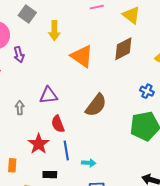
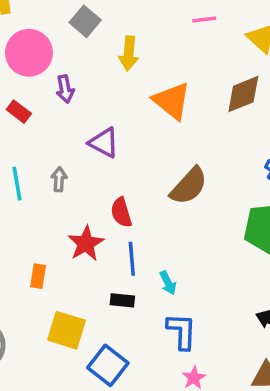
purple triangle: (48, 95) -> (104, 143), moved, turned 30
cyan arrow: (89, 163) -> (168, 283), turned 56
black rectangle: (50, 175) -> (122, 300), moved

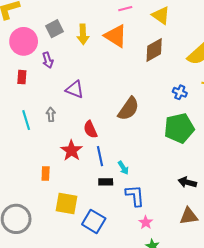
gray square: (85, 21) -> (54, 29), moved, turned 30
orange triangle: (172, 101) -> (116, 36), moved
red rectangle: (19, 112) -> (22, 77), turned 64
black rectangle: (122, 300) -> (106, 182), moved

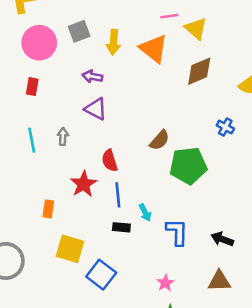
yellow triangle: (161, 15) -> (196, 29), moved
purple arrow: (48, 60) -> (92, 76), moved, turned 112
brown semicircle: (128, 109) -> (160, 140), size x0.7
green pentagon: (179, 128) -> (188, 166), moved
blue L-shape: (135, 196) -> (177, 232), moved

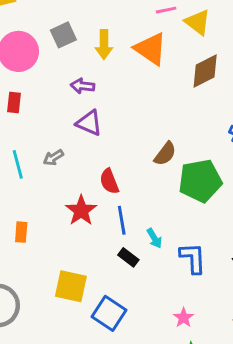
gray arrow: (63, 137) -> (53, 158), turned -120
orange rectangle: (48, 209) -> (21, 232), moved
black rectangle: (121, 227) -> (128, 257), turned 36

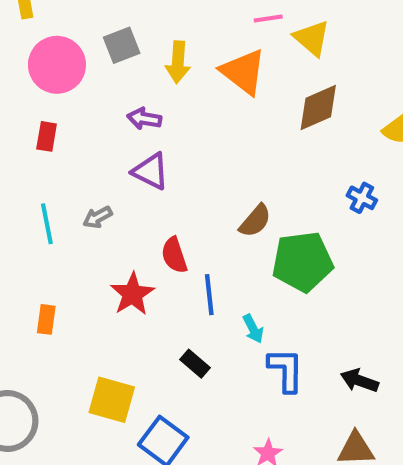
blue line: (122, 220) -> (209, 295), moved
cyan arrow: (154, 238) -> (253, 329), moved

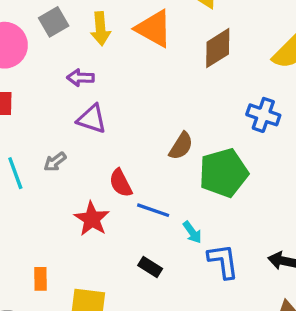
blue cross: (362, 198) -> (263, 115), size x1.4
blue line: (209, 295) -> (153, 210), turned -56
orange rectangle: (46, 319) -> (40, 279), moved

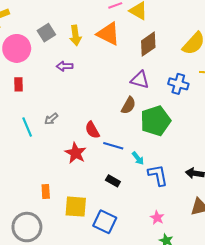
purple triangle: (92, 119) -> (140, 80), moved

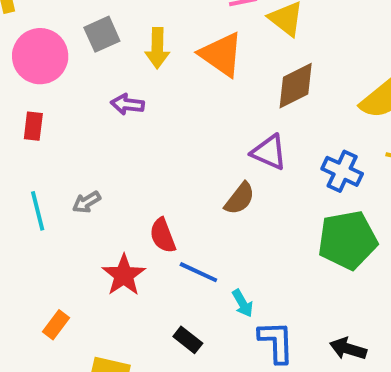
green pentagon: (156, 121) -> (347, 240), moved
orange rectangle: (46, 191) -> (56, 325), moved, turned 32

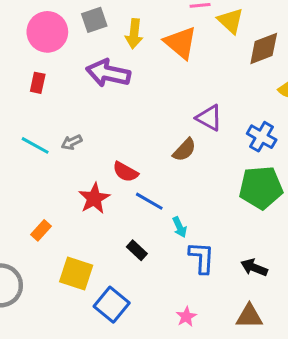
brown diamond: (296, 86) -> (264, 49), moved
purple arrow: (127, 104) -> (108, 73), size x1.8
cyan line: (38, 211) -> (35, 145), turned -52
red semicircle: (163, 236) -> (125, 172), turned -45

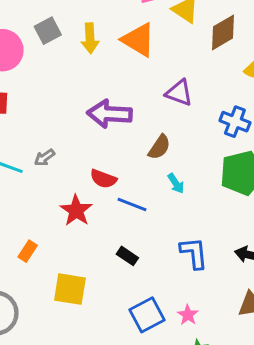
purple arrow: (108, 73) -> (110, 114), moved
purple triangle: (209, 118) -> (179, 93), moved
cyan arrow: (180, 227) -> (176, 183), moved
blue square: (112, 305) -> (147, 315), moved, turned 32

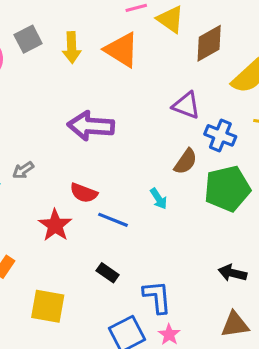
purple triangle: (179, 93) -> (186, 105), moved
brown semicircle: (159, 147) -> (186, 162), moved
blue L-shape: (194, 253) -> (157, 297), moved

